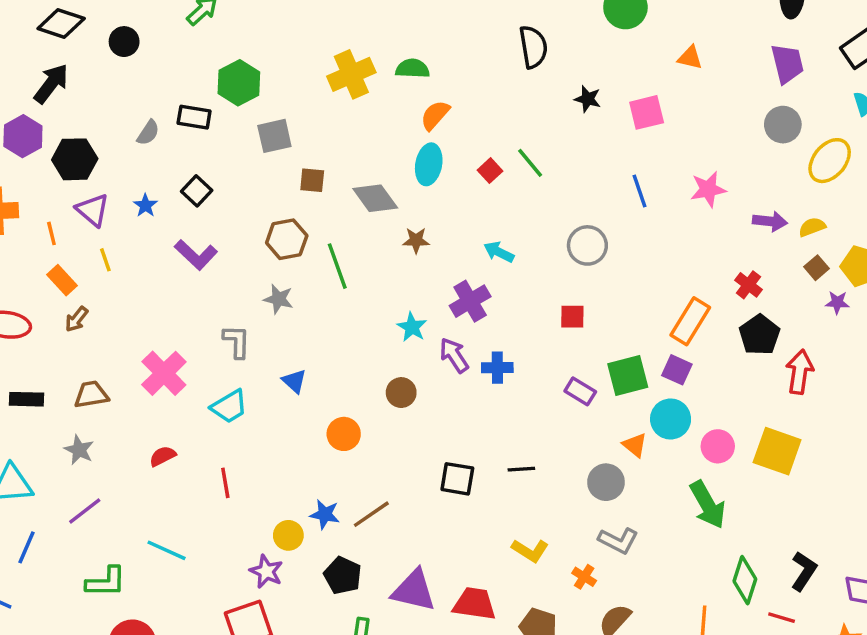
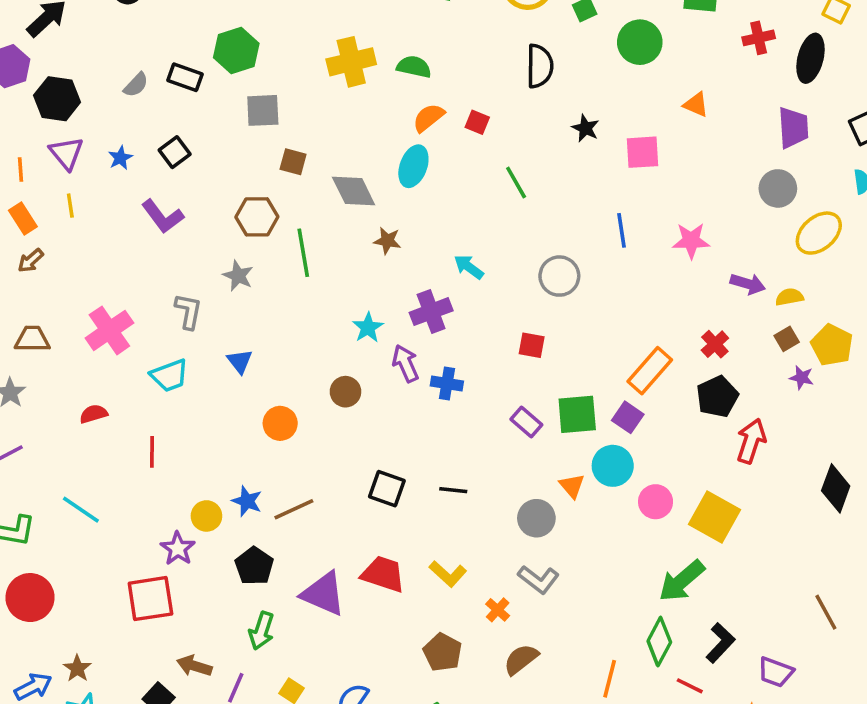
red square: (490, 171) -> (477, 122), moved, turned -35
green arrow: (708, 505) -> (682, 581), moved, turned 69
red trapezoid: (474, 604) -> (383, 574), moved

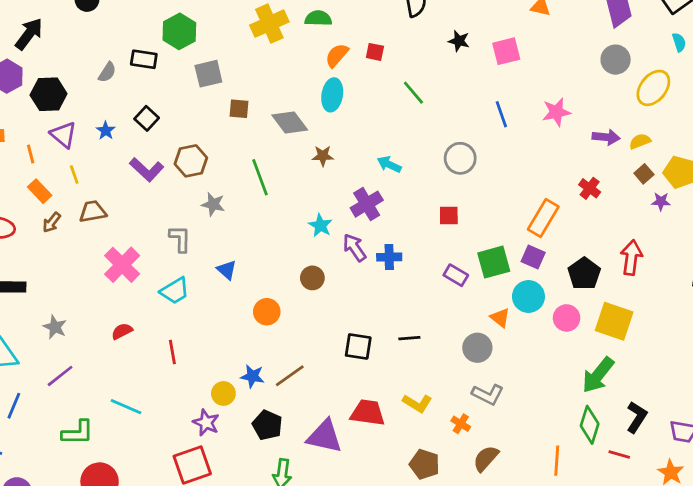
brown hexagon: (257, 217) -> (191, 161), moved
brown trapezoid: (32, 339) -> (93, 212), moved
black pentagon: (717, 397) -> (584, 274), moved

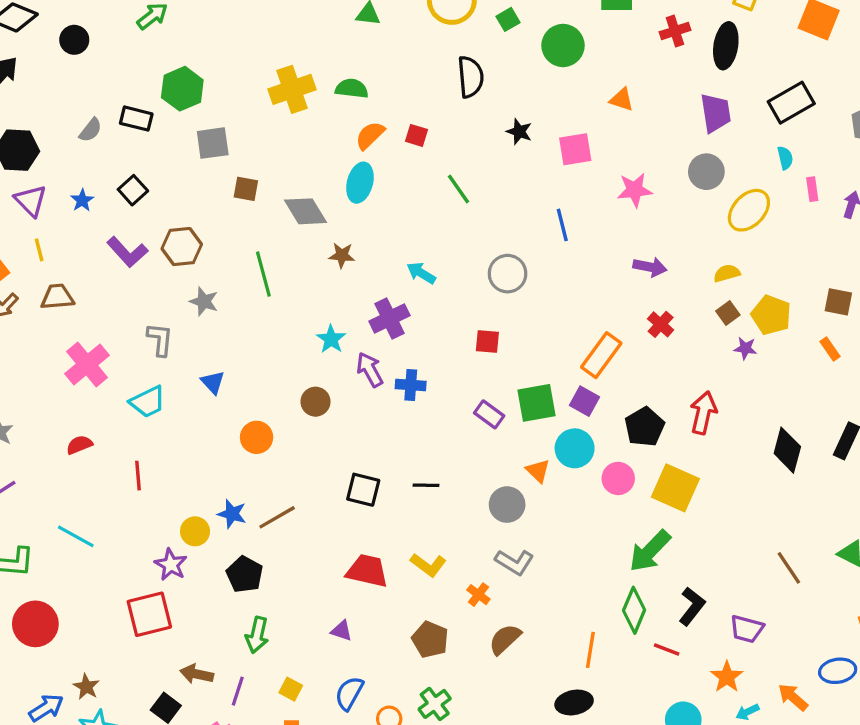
pink star: (556, 112) -> (635, 190), moved
purple arrow: (606, 137) -> (650, 267), moved
purple triangle: (325, 436) -> (341, 631), moved, size x0.5

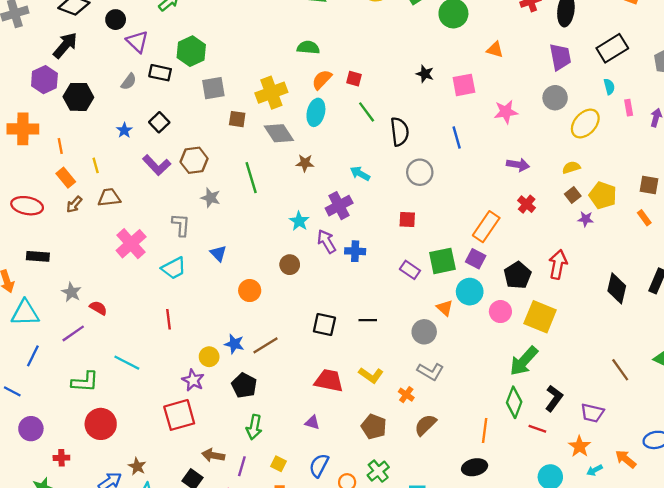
black semicircle: (471, 77) -> (400, 132), moved
yellow cross: (292, 89) -> (271, 93), moved
green line: (458, 189) -> (367, 112), moved
purple triangle: (31, 201) -> (137, 42), moved
red semicircle: (79, 445) -> (98, 308), moved, turned 54

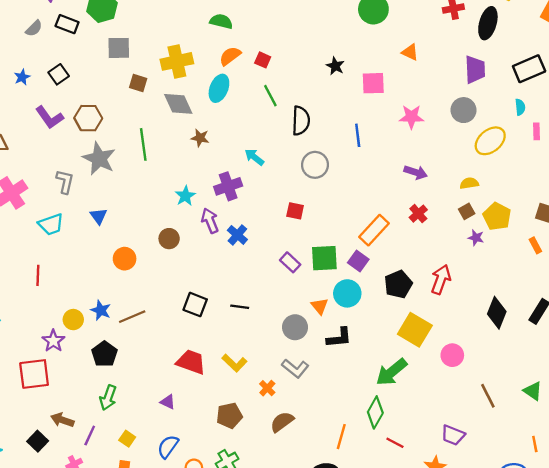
gray star: (210, 198) -> (99, 159), size x1.6
blue cross: (355, 251) -> (237, 235), turned 30
pink circle: (500, 312) -> (452, 355), moved
black L-shape: (554, 398) -> (339, 338), moved, turned 40
brown pentagon: (374, 427) -> (229, 416), turned 30

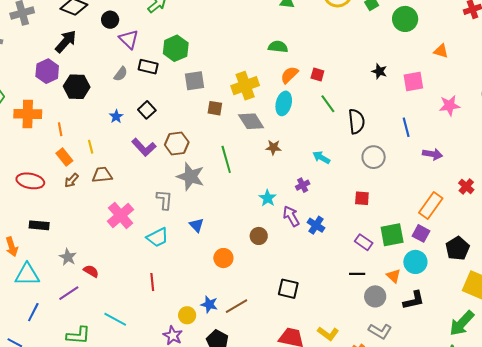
purple arrow: (416, 172) -> (432, 154), moved
purple cross: (228, 186) -> (303, 185), size x0.6
black line: (240, 307) -> (357, 274), moved

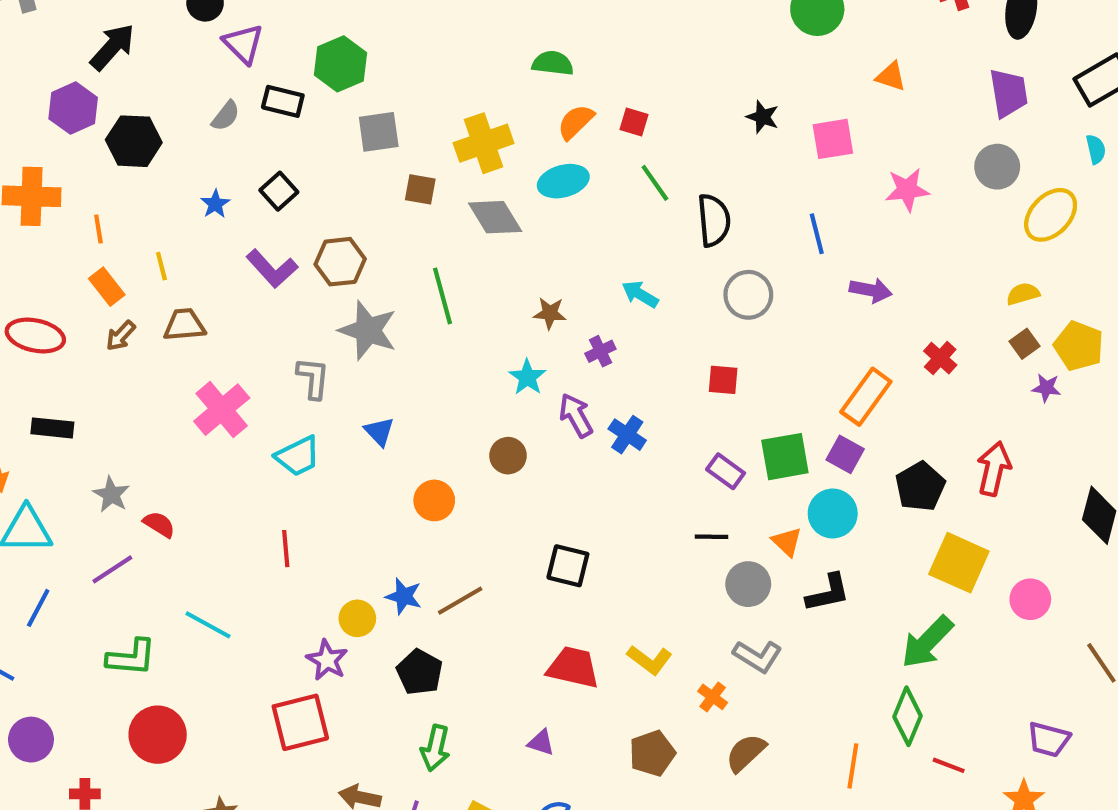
cyan ellipse: (284, 103) -> (563, 181), turned 60
brown star: (273, 147) -> (550, 313), moved

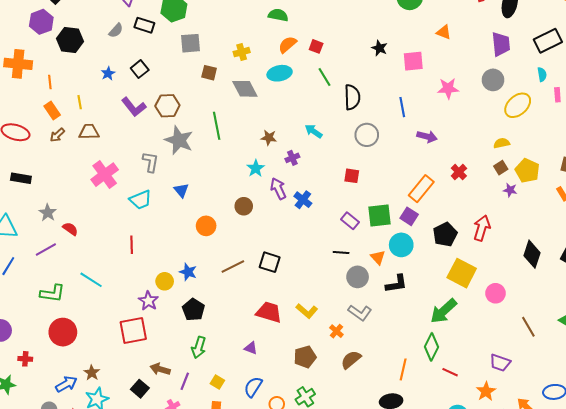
yellow cross: (484, 143) -> (242, 52), size x0.6
brown line: (460, 601) -> (233, 267), moved

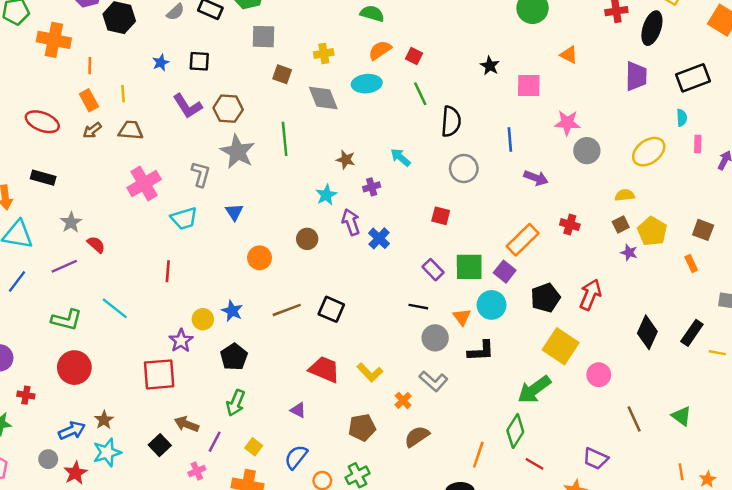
black square: (140, 69) -> (199, 61), turned 36
gray circle: (493, 80) -> (587, 151), moved
red cross: (459, 172) -> (570, 225), turned -35

